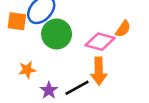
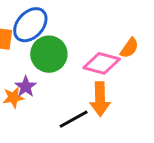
purple star: (49, 90) -> (26, 87), moved

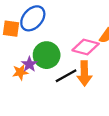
green circle: (49, 54) -> (47, 55), moved
black line: (74, 119) -> (66, 76), moved

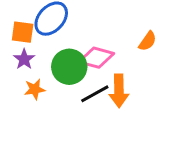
pink diamond: (86, 47) -> (96, 58), moved
purple star: (29, 64) -> (24, 59), moved

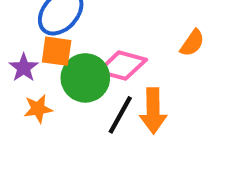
orange square: (23, 32) -> (57, 51), moved
black line: (95, 94) -> (120, 115), turned -32

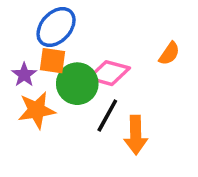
orange star: (38, 109) -> (37, 110), size x1.5
orange arrow: (153, 111) -> (136, 135), moved

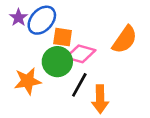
orange semicircle: (169, 54) -> (125, 40), size x1.6
orange square: (52, 61) -> (63, 37), moved
purple star: (24, 75) -> (18, 18), moved

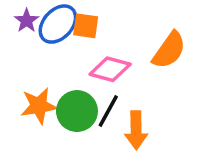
orange square: (63, 37) -> (86, 26), moved
green circle: (57, 62) -> (77, 111), moved

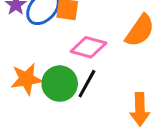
orange arrow: (136, 130) -> (140, 109), moved

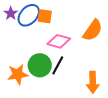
orange star: (26, 79) -> (18, 74), moved

